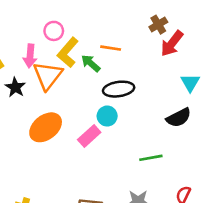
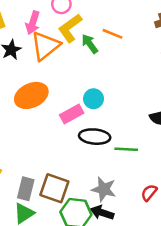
black ellipse: (119, 89) -> (95, 137), moved

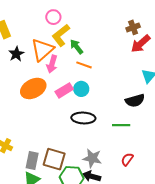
pink arrow: (33, 23) -> (52, 64), moved
orange line: (113, 34) -> (84, 65), moved
pink rectangle: (72, 114) -> (64, 90), moved
green line: (126, 149) -> (121, 125), moved

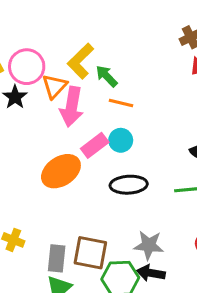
pink circle: (53, 17) -> (27, 67), moved, size x1.5
orange triangle: (42, 50) -> (55, 86), size x0.7
pink arrow: (52, 64) -> (72, 107), size x1.4
orange ellipse: (33, 88) -> (61, 171), moved

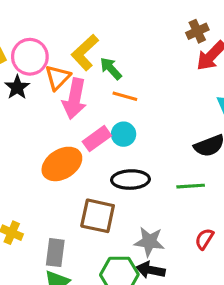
brown square: (90, 253) -> (98, 216), moved

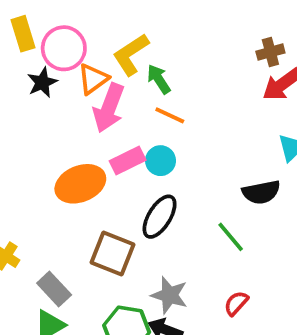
black ellipse: (130, 180) -> (160, 217), turned -66
green line: (191, 186) -> (231, 237), turned 44
gray rectangle: (55, 253) -> (54, 289), turned -60

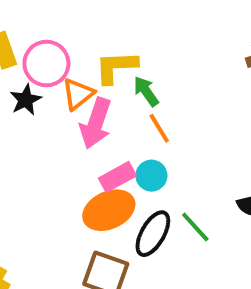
yellow L-shape: (131, 54) -> (116, 67), turned 33
orange line: (170, 115) -> (159, 128), turned 36
orange ellipse: (80, 184) -> (109, 210), moved
green line: (231, 237) -> (195, 227), moved

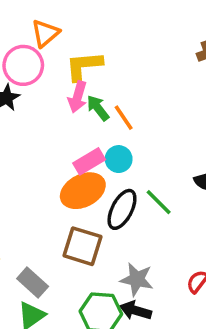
green arrow: (146, 91) -> (98, 108), moved
orange triangle: (78, 94) -> (45, 33), moved
pink arrow: (96, 123) -> (78, 97), moved, size x0.7

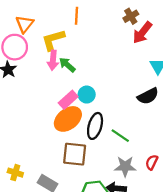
orange line: (124, 118) -> (76, 16), moved, turned 48
green line: (159, 202) -> (120, 136), moved
gray star: (137, 279) -> (125, 166), moved

